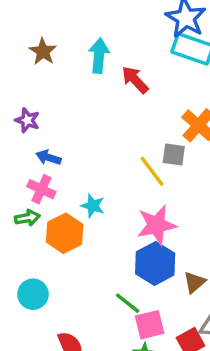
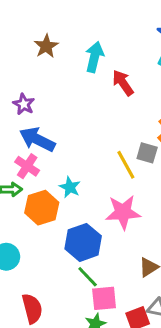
blue arrow: (48, 158) -> (37, 139), size x1.6
blue hexagon: (155, 263) -> (83, 242), moved

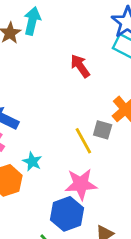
cyan arrow: (95, 57) -> (32, 21), moved
blue hexagon: (83, 242) -> (67, 214), moved

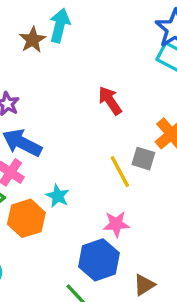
red arrow: (80, 66) -> (110, 101), moved
pink star: (81, 184) -> (116, 224), size x0.7

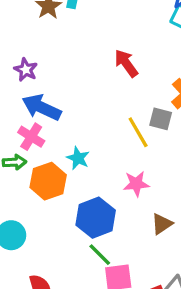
blue hexagon: (99, 260) -> (96, 218), moved
brown triangle: (144, 285) -> (162, 224), moved

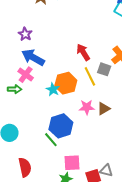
red arrow: (126, 63) -> (83, 52), moved
orange hexagon: (48, 181) -> (66, 83), moved
brown triangle: (162, 224) -> (104, 109), moved
green line: (100, 255) -> (51, 140), moved

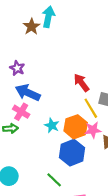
orange hexagon: (66, 83) -> (76, 127), moved
pink star: (87, 107) -> (93, 130), moved
blue hexagon: (61, 126) -> (72, 153), moved

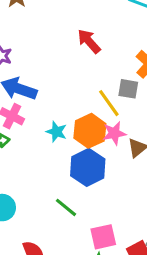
red arrow: (81, 83) -> (89, 41), moved

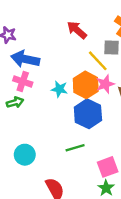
red arrow: (89, 41) -> (77, 30), moved
green line: (66, 207) -> (75, 148), turned -48

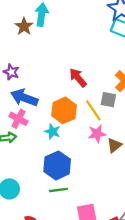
orange hexagon: (86, 85) -> (64, 110), moved
blue hexagon: (88, 114) -> (57, 165), moved

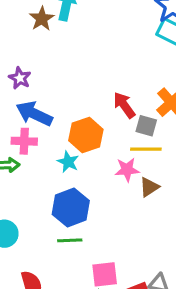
red arrow: (78, 78) -> (124, 105), moved
yellow line: (93, 110) -> (146, 149), moved, turned -60
pink cross: (18, 119) -> (24, 141), turned -30

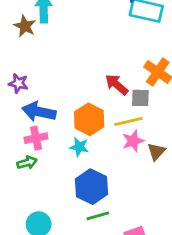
yellow line: (146, 149) -> (128, 122), moved

